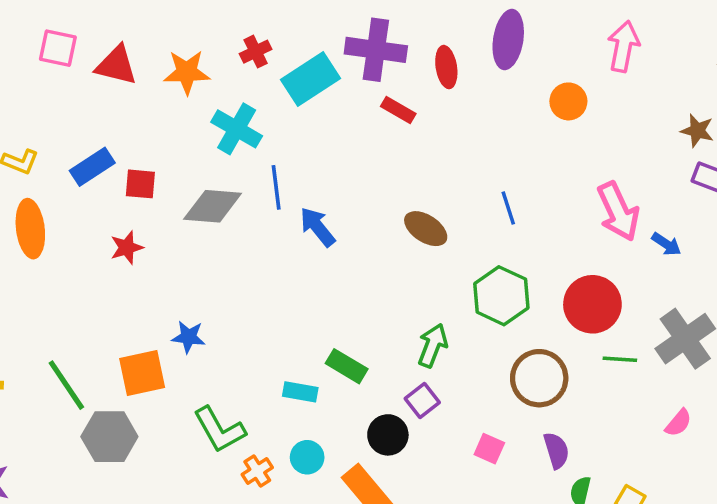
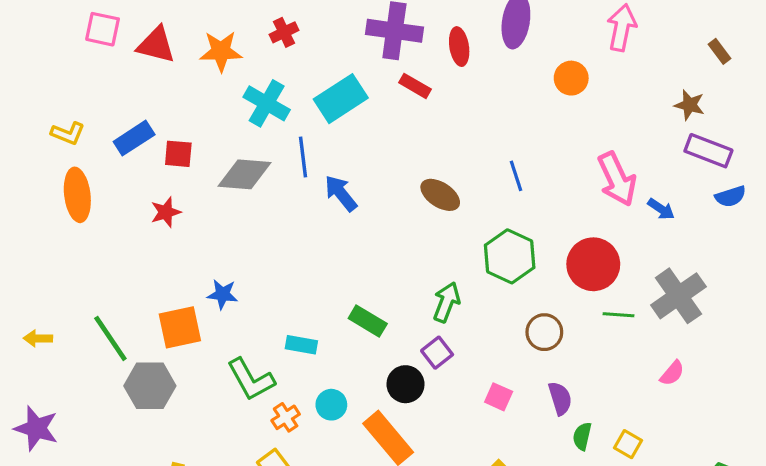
cyan rectangle: (311, 79) -> (341, 99), moved
brown circle: (539, 378) -> (544, 332), size x0.7
cyan rectangle: (300, 392) -> (301, 345), moved

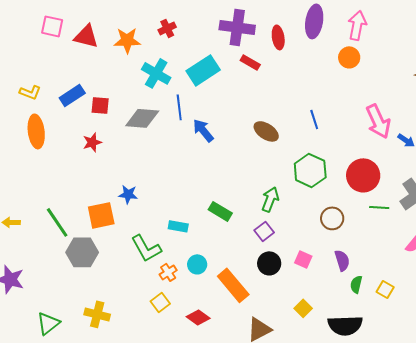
pink arrow: (622, 28) -> (357, 25), moved
black circle: (405, 384) -> (269, 263), moved

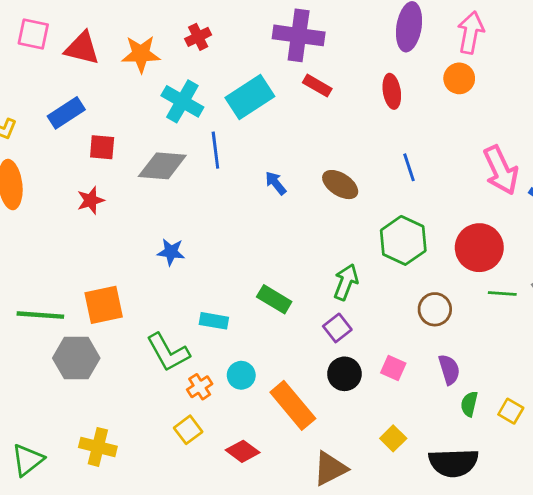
red ellipse: (278, 37) -> (392, 91), moved
blue rectangle: (72, 95) -> (66, 113), moved
blue arrow: (203, 130) -> (276, 183), moved, size x0.7
blue star: (128, 194) -> (171, 252), moved
green line: (57, 222) -> (40, 315), turned -52

